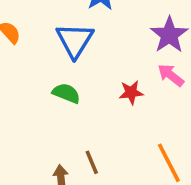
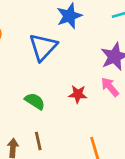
green semicircle: (66, 93) -> (35, 101), moved

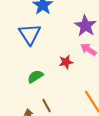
green semicircle: (35, 101) -> (35, 77), turned -49

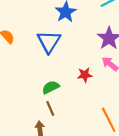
brown line: (46, 106) -> (50, 108), moved

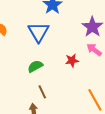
green semicircle: (51, 87) -> (35, 66), moved

